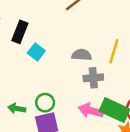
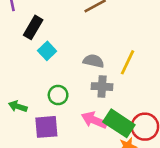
green circle: (45, 103) -> (58, 95), moved

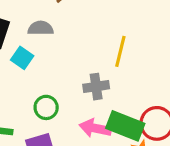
gray semicircle: (94, 61) -> (41, 28), moved

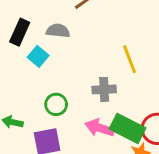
yellow line: (120, 51) -> (130, 59), turned -40

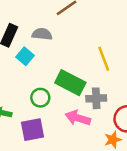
gray cross: (104, 89) -> (96, 98), moved
green rectangle: (128, 128) -> (70, 83), moved

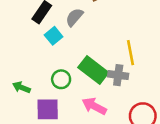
gray semicircle: (42, 34) -> (74, 17), turned -66
gray cross: (96, 98) -> (118, 75), moved

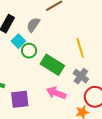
gray cross: (118, 75) -> (81, 76), moved, turned 35
green circle: (61, 79) -> (29, 51), moved

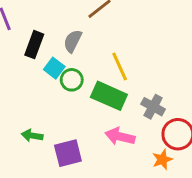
yellow line: (80, 48) -> (120, 67), moved

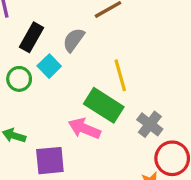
green circle: (72, 80) -> (19, 79), moved
pink arrow: (120, 136) -> (84, 128), moved

